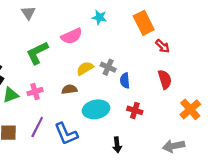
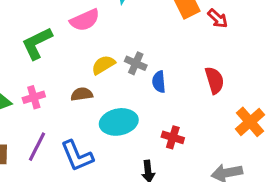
red arrow: (163, 46) -> (218, 18), moved
red cross: (135, 110) -> (173, 137), moved

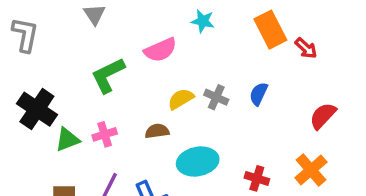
red semicircle: (215, 80) -> (323, 116), moved, turned -120
blue semicircle: (159, 82) -> (259, 94), moved, turned 30
orange cross: (250, 122) -> (311, 170), moved

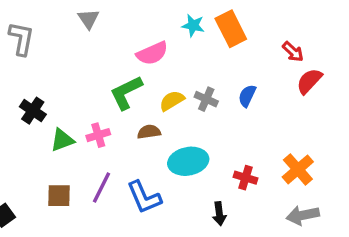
orange rectangle: (270, 30) -> (231, 29), moved
green L-shape: (108, 75) -> (126, 93), moved
black cross: (37, 109) -> (33, 111), size x0.7
red semicircle: (323, 116) -> (309, 81), moved

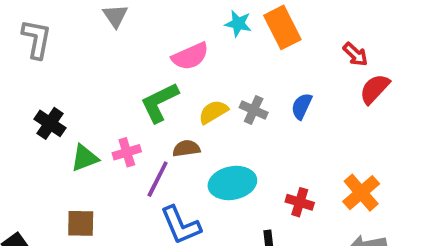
purple line: (102, 187) -> (158, 179), moved

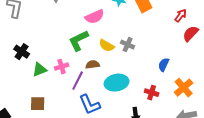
red arrow: (355, 54) -> (181, 16), turned -96
blue semicircle: (302, 106) -> (164, 65), moved
yellow semicircle: (213, 112) -> (107, 46), turned -119

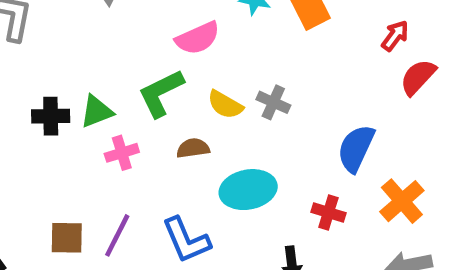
black cross: (22, 52) -> (51, 116), moved, turned -35
blue semicircle: (164, 65) -> (356, 148), size x1.5
green triangle: (40, 70) -> (97, 112), moved
purple line: (78, 81) -> (117, 235), moved

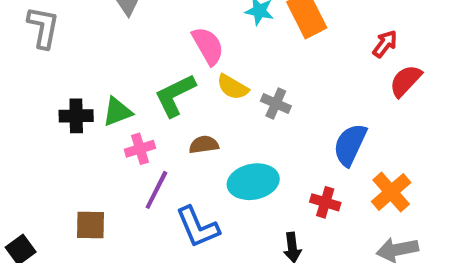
pink semicircle: (198, 38) -> (208, 46), turned -96
yellow semicircle: (225, 105) -> (233, 87), moved
purple line: (117, 235) -> (156, 190), moved

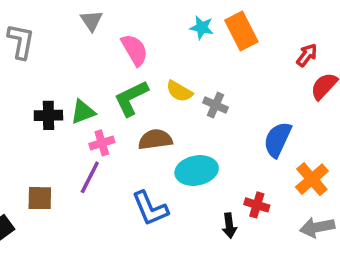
pink semicircle: (208, 46) -> (135, 50), moved
brown semicircle: (204, 145) -> (155, 139), size x1.4
purple line: (156, 190) -> (90, 177), moved
red cross: (325, 202) -> (257, 205), moved
brown square: (91, 225) -> (40, 198), moved

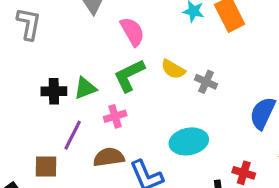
brown semicircle: (155, 139) -> (109, 157), moved
pink cross: (102, 143) -> (115, 116), moved
purple line: (90, 177) -> (73, 135), moved

